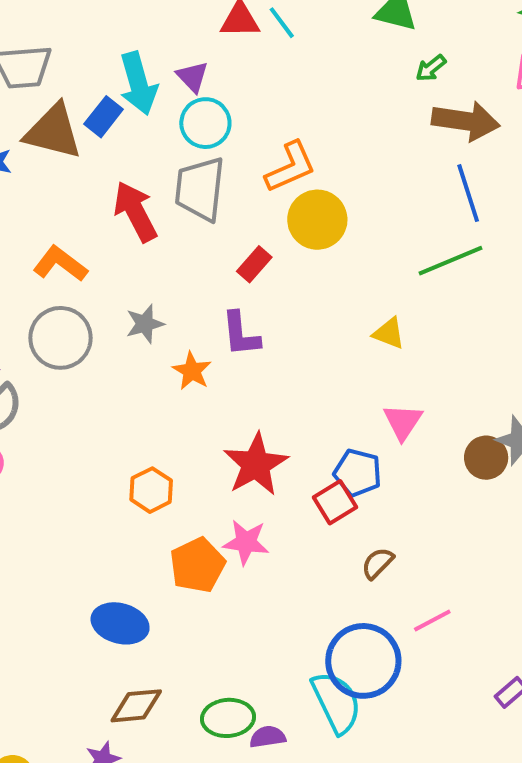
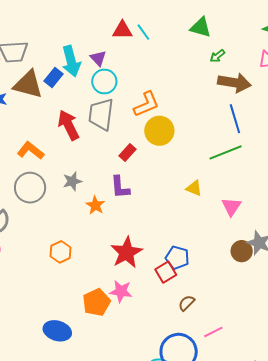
pink triangle: (403, 422) -> (231, 207), moved
orange hexagon: (151, 490) -> (60, 252), moved

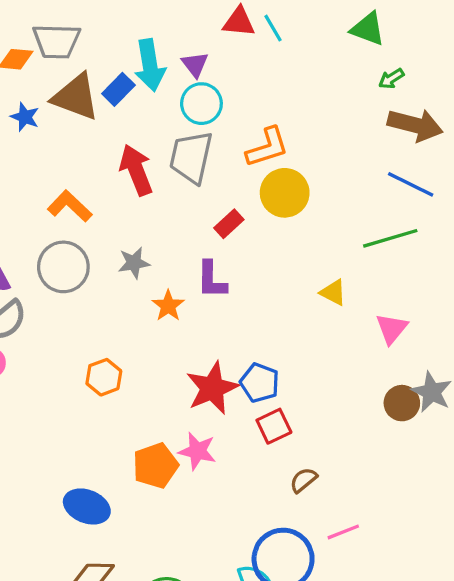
blue line: (235, 119) -> (411, 184), turned -52
blue pentagon: (177, 258) -> (260, 383), moved

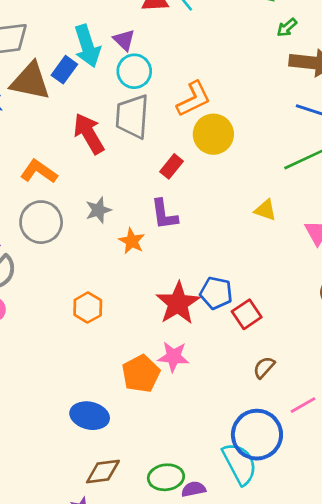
red square: (274, 426) -> (247, 314), moved

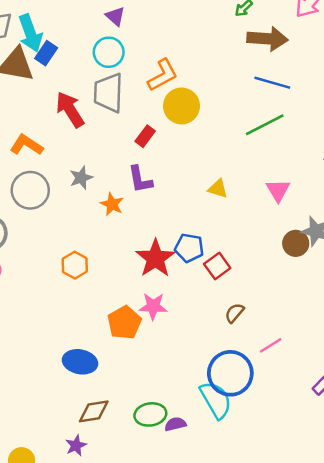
purple triangle: (124, 40) -> (115, 16), moved
cyan arrow: (87, 46) -> (30, 33), moved
yellow triangle: (265, 210) -> (218, 189), moved

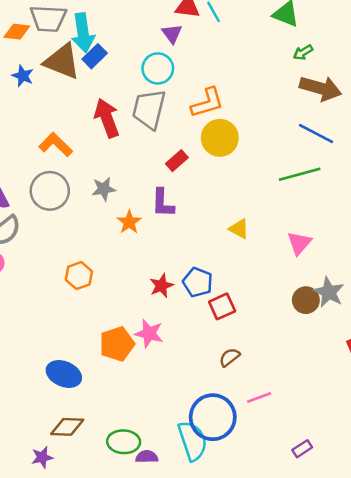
red star: (155, 258) -> (161, 286), size x0.6

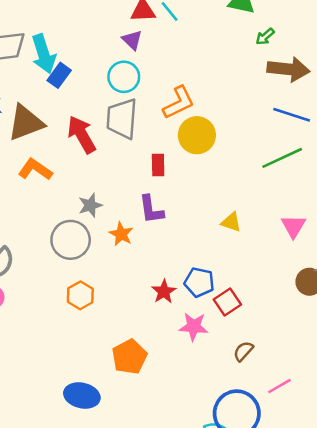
brown triangle: (62, 61) -> (26, 123), moved, turned -33
red rectangle: (177, 161) -> (158, 165), turned -40
gray circle: (50, 191) -> (71, 240), moved
pink star: (149, 334) -> (194, 327), moved

